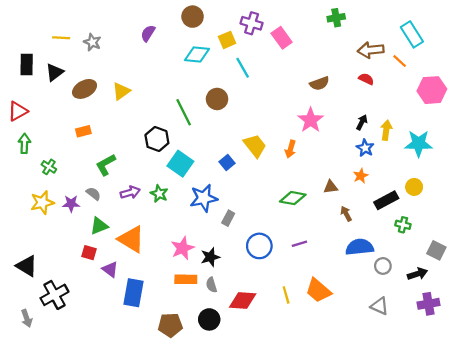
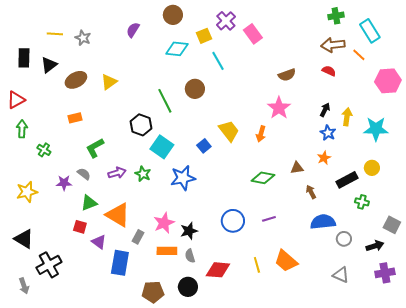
green cross: (336, 18) -> (336, 16), moved
purple cross: (252, 23) -> (226, 21), turned 30
yellow star: (42, 203) -> (27, 192), moved
gray rectangle: (228, 218) -> (138, 237), moved

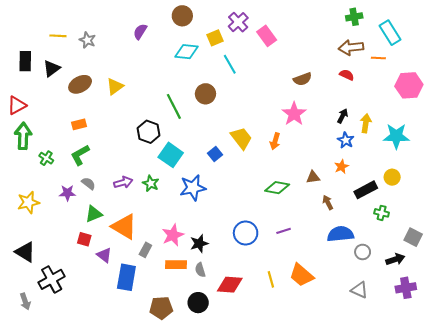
orange line: (359, 55) -> (378, 58), turned -40
green arrow: (22, 129) -> (23, 136), size x1.4
green L-shape: (95, 148) -> (80, 155), moved

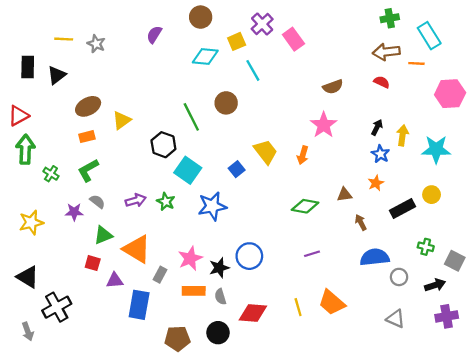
brown ellipse: (80, 84) -> (88, 106), moved
yellow triangle: (115, 86) -> (122, 120), moved
green cross: (382, 213) -> (426, 247), moved
blue circle: (246, 233) -> (249, 256), moved
purple triangle: (104, 255) -> (115, 280), turned -42

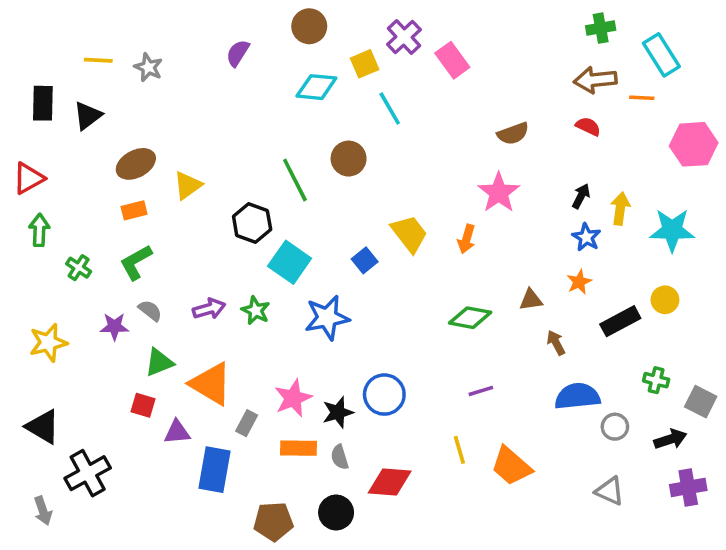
green arrow: (25, 149) -> (39, 230), size x0.7
yellow line: (298, 307) -> (459, 450), moved

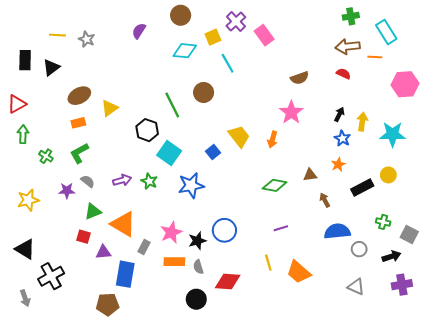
brown pentagon: (273, 521) -> (108, 304), moved

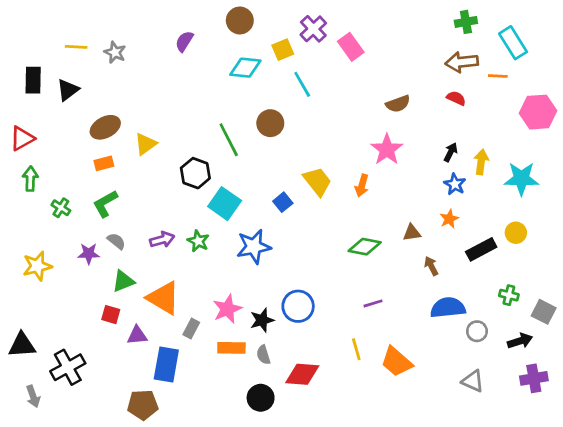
black triangle: (25, 249) -> (22, 345), moved, turned -35

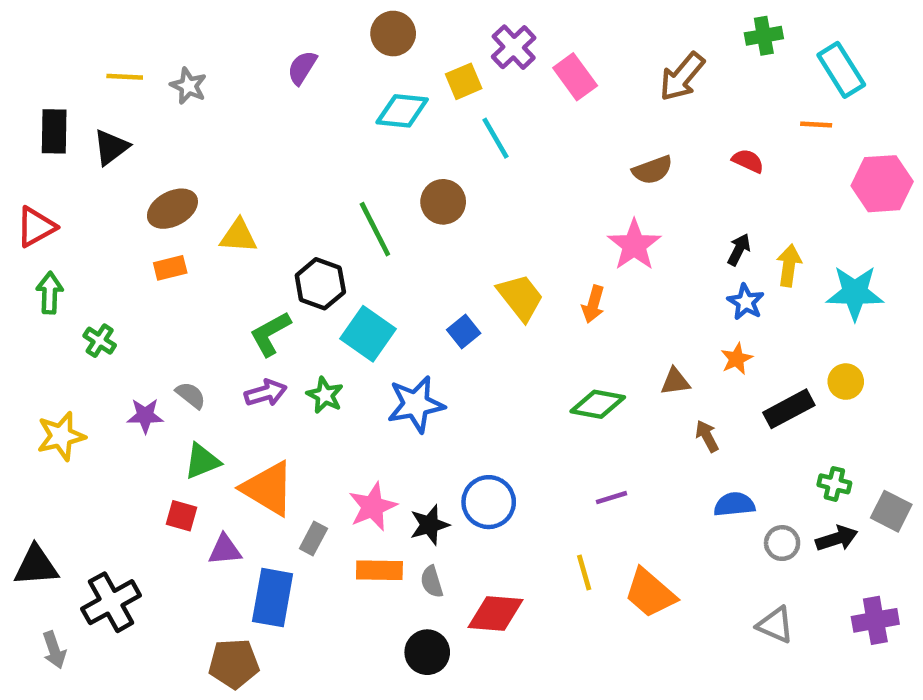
brown arrow: (462, 62) -> (682, 77), moved, turned -44
yellow triangle: (145, 144) -> (238, 236), turned 40
green L-shape: (105, 204) -> (270, 334), moved
blue semicircle: (448, 308) -> (734, 504), size x0.7
black arrow: (520, 341) -> (837, 538), moved

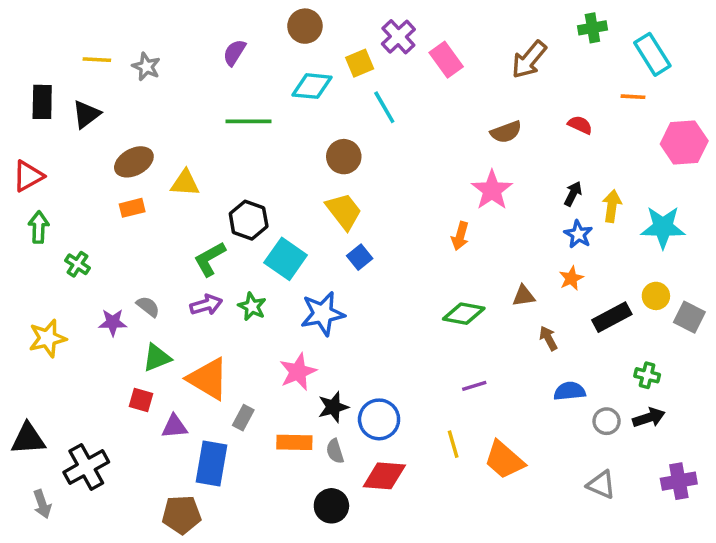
green line: (375, 229) -> (249, 121), moved, turned -63
yellow trapezoid: (520, 297) -> (344, 211), moved
blue circle: (489, 502) -> (379, 419), moved
pink star: (373, 507) -> (298, 372), moved
gray square: (891, 511) -> (689, 317), moved

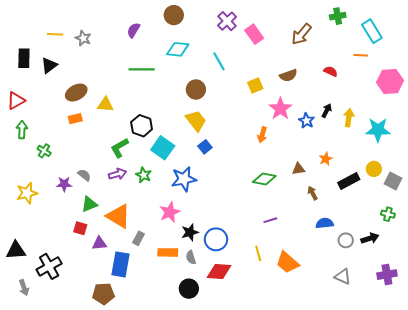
yellow square: (360, 63) -> (255, 85), moved
blue star: (578, 234) -> (307, 121), moved
green cross: (647, 375) -> (388, 214), moved

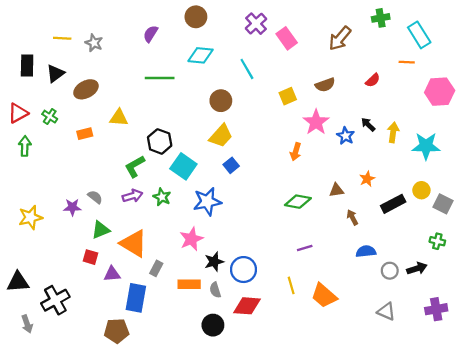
red semicircle: (331, 71) -> (373, 80), turned 112
brown ellipse: (76, 93) -> (86, 89), moved
black arrow: (327, 111) -> (368, 124), turned -72
yellow trapezoid: (196, 121) -> (221, 136), turned 80
green cross: (44, 151) -> (50, 117), moved

